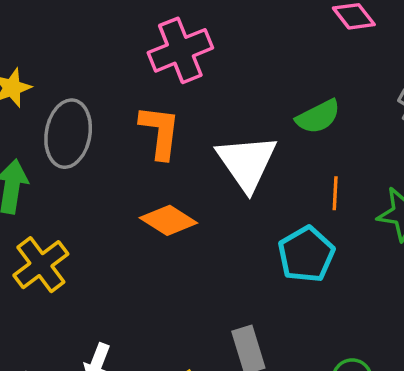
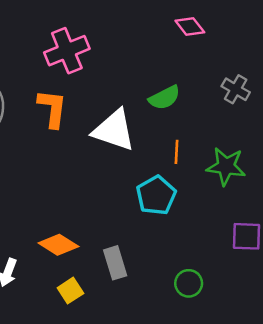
white triangle: (247, 163) -> (114, 130), turned -36
orange diamond: (168, 220) -> (58, 245), moved

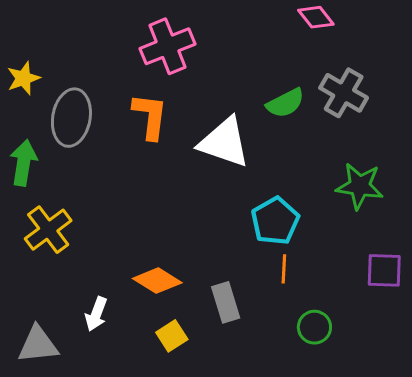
gray cross: (236, 89) -> (344, 93), moved, size x1.4
orange line: (177, 152) -> (284, 269), moved

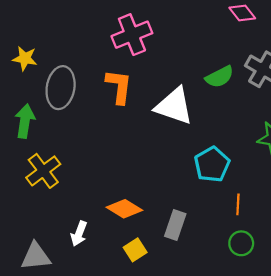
yellow star: (23, 78) -> (25, 58), turned 30
orange line: (284, 269) -> (238, 204), moved
gray rectangle: (226, 302) -> (175, 225), turned 36

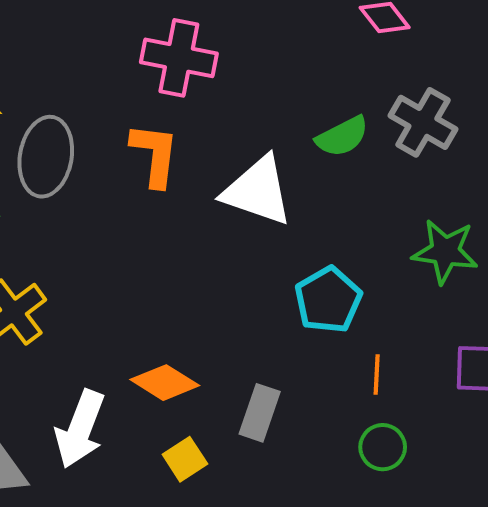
pink cross: (132, 35) -> (179, 58), turned 33
white arrow: (79, 234) -> (80, 429), size x1.6

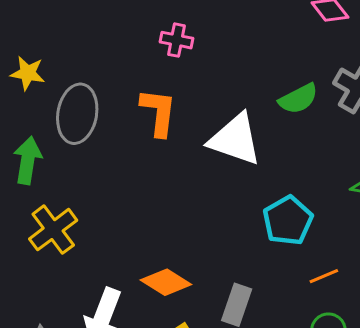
pink cross: (179, 58) -> (176, 40), size x0.6
orange line: (377, 374) -> (324, 276), turned 64

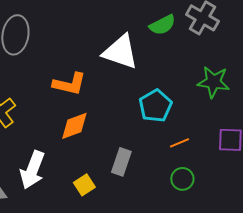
orange L-shape: (158, 112) -> (69, 84), moved, turned 96
orange diamond: (166, 282) -> (74, 126), moved, turned -52

